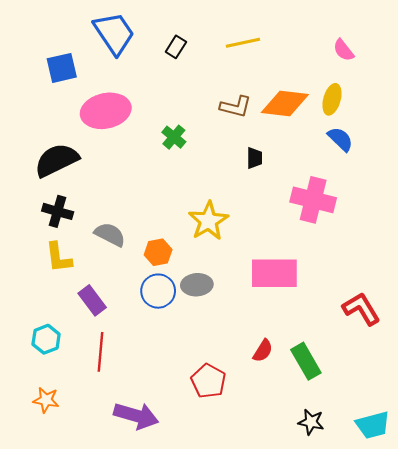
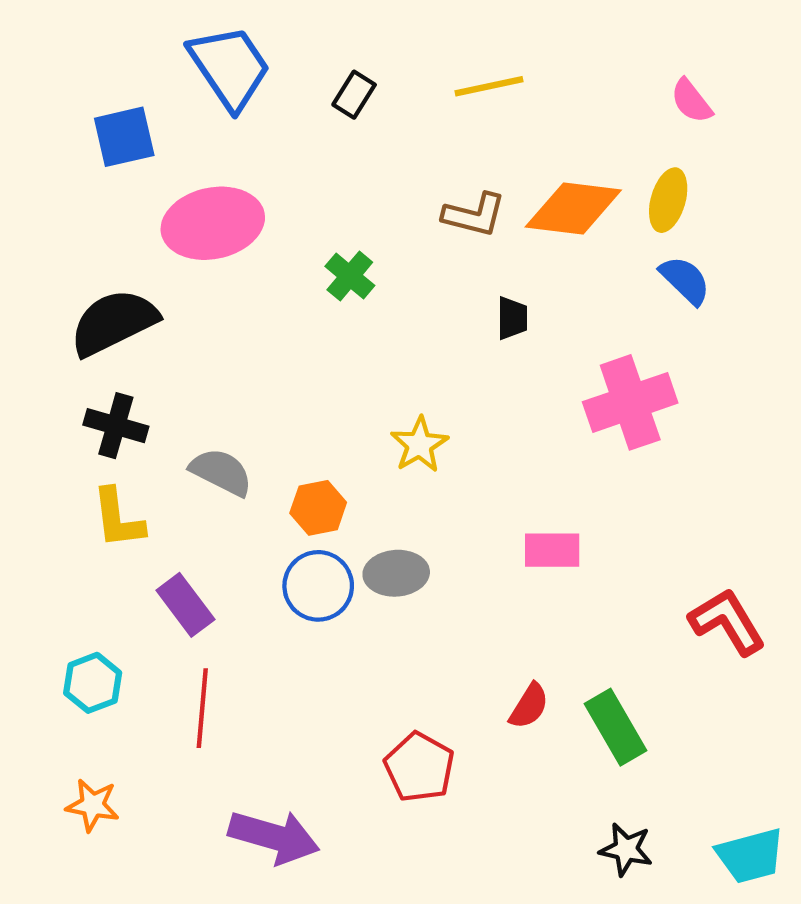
pink cross: (313, 200) -> (630, 402), turned -33
yellow star: (208, 221) -> (419, 445), size x0.7
pink rectangle: (274, 273) -> (552, 550), size x0.6

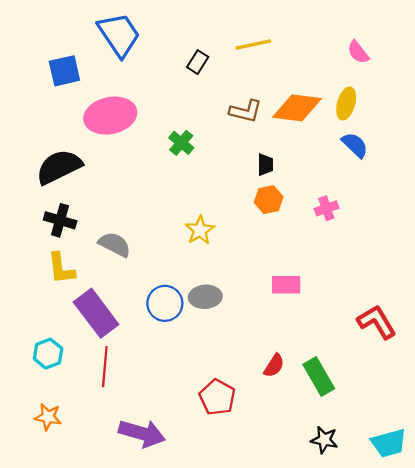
black rectangle: (354, 95) -> (198, 62), moved
pink cross: (630, 402) -> (326, 208), size x0.5
yellow star: (419, 445) -> (200, 230), moved
orange hexagon: (318, 508) -> (269, 200), moved
purple rectangle: (185, 605) -> (96, 313), size x1.5

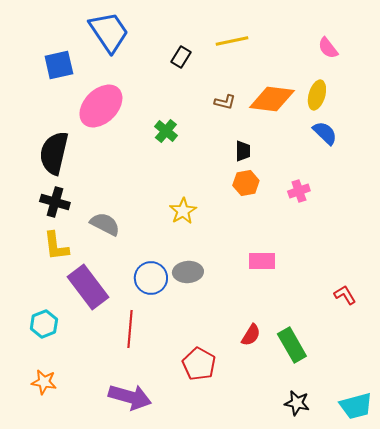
brown L-shape: (246, 111) -> (225, 102), size x0.7
pink ellipse: (110, 116) -> (101, 106), turned -33
black semicircle: (59, 167) -> (54, 153), turned -51
red L-shape: (377, 322) -> (345, 295), size x0.6
red line: (105, 367) -> (130, 329), moved

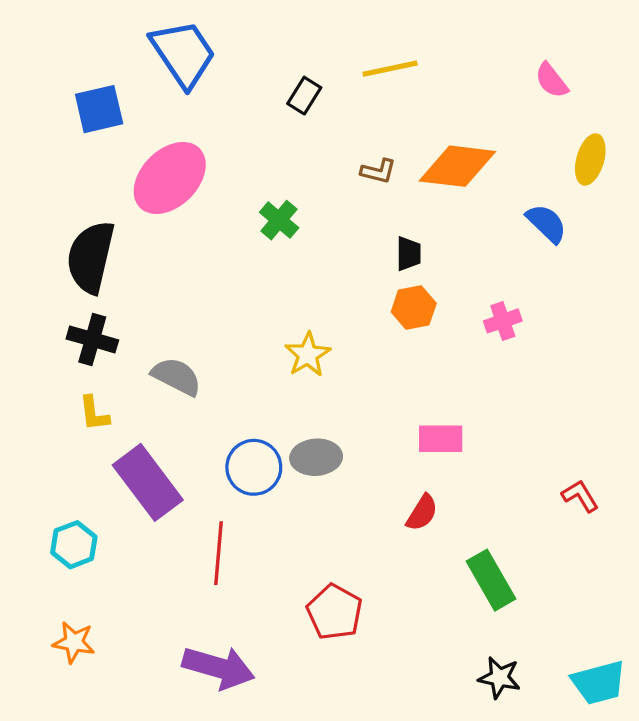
yellow ellipse: (317, 95) -> (590, 159), moved
yellow L-shape: (56, 246) -> (94, 413), size x0.7
red semicircle: (251, 335) -> (422, 513), moved

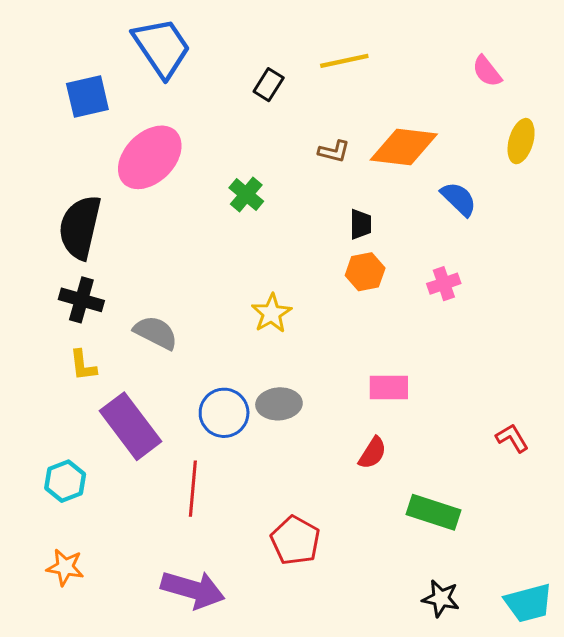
blue semicircle: (547, 223) -> (459, 199), moved
green rectangle: (491, 580) -> (433, 512), turned -42

